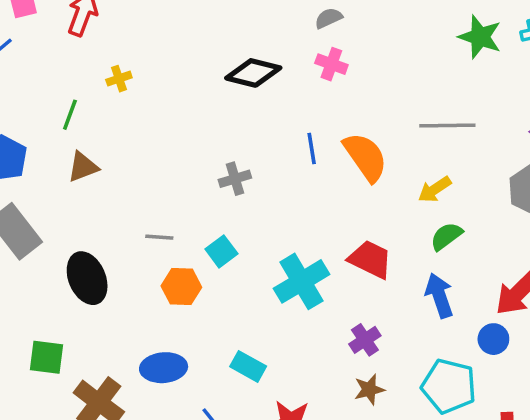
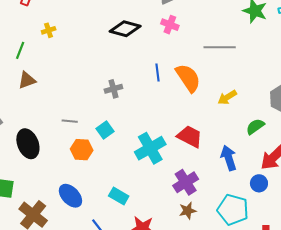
gray line: (447, 125) -> (220, 47), moved
green semicircle: (446, 236) -> (255, 127), moved
purple cross: (365, 340) -> (186, 182), size x1.4
blue ellipse: (164, 368) -> (70, 196), turned 50

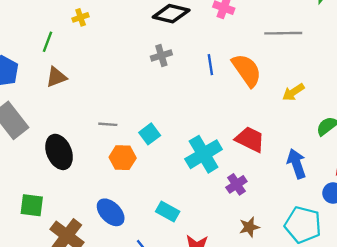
gray cross: (113, 89) -> (161, 55), moved
purple cross: (186, 182) -> (236, 184), moved, size x0.7

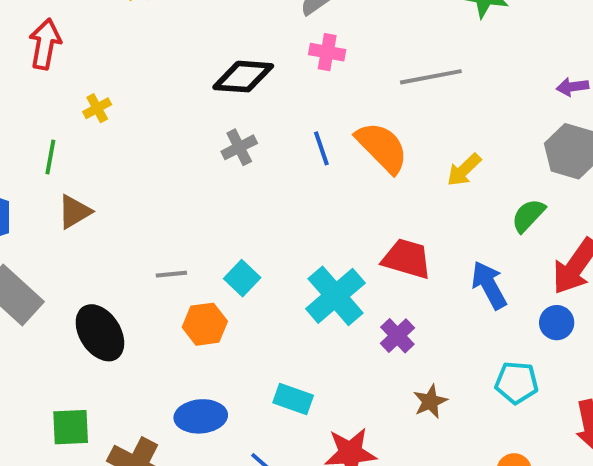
blue ellipse: (111, 212) -> (201, 416), turned -40
cyan pentagon: (303, 225) -> (517, 383), size x0.7

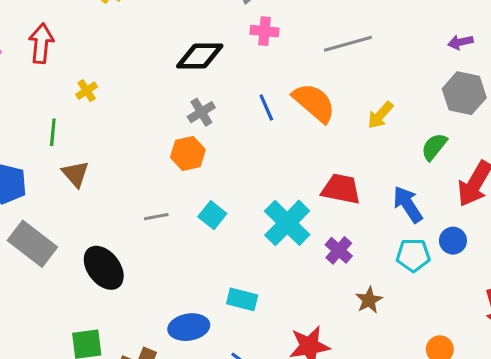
brown triangle: (74, 212) -> (75, 174), turned -36
blue circle: (557, 323) -> (453, 241), moved
orange hexagon: (205, 324) -> (188, 153), moved
cyan pentagon: (517, 383) -> (413, 255), moved
cyan rectangle: (293, 399) -> (242, 299), moved

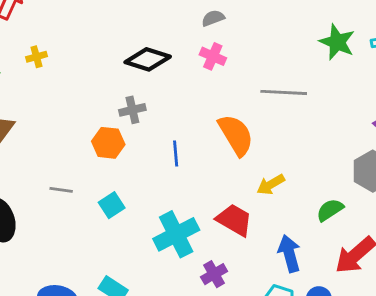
blue line: (266, 107) -> (176, 153), moved
yellow arrow: (380, 115) -> (271, 184), moved

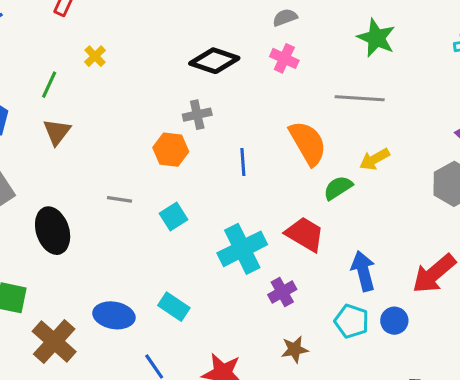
green star: (337, 42) -> (376, 38), moved
yellow cross: (36, 57) -> (95, 56), turned -30
yellow arrow: (271, 184) -> (375, 159), moved
green semicircle: (330, 210) -> (338, 188), moved

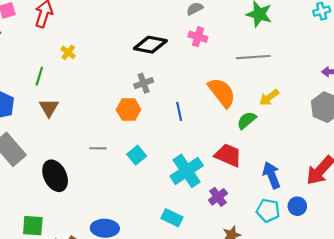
cyan rectangle: (174, 307) -> (172, 218), moved

